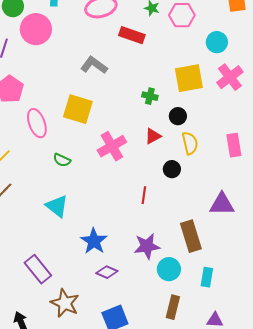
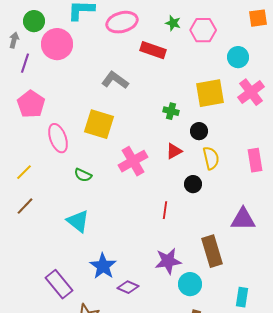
blue star: (94, 241) -> (103, 266), moved
cyan rectangle: (207, 277) -> (242, 297), moved

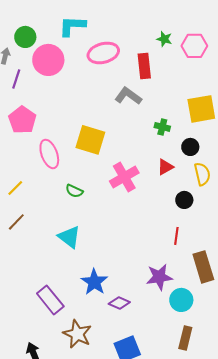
pink ellipse: (122, 22) -> (103, 53), moved
red rectangle: (153, 50) -> (144, 66), turned 65
gray L-shape: (115, 80) -> (128, 96), moved
red line: (165, 210) -> (176, 236), moved

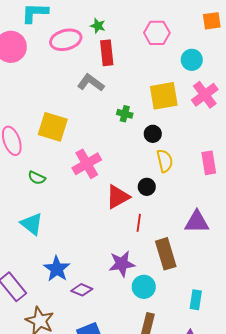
green star: (164, 39) -> (98, 26), moved
red triangle: (165, 167) -> (118, 197), moved, size x1.5

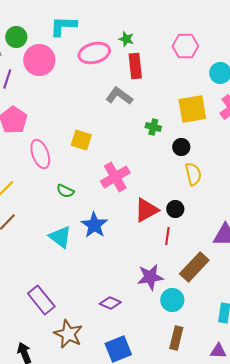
yellow square: (53, 127) -> (81, 140), size x0.7
black circle: (147, 187) -> (175, 209), moved
brown rectangle: (166, 254) -> (194, 267), turned 60
blue star: (57, 269) -> (94, 225), moved

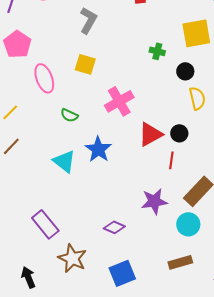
gray L-shape: (119, 96) -> (88, 20), moved, turned 84
cyan circle: (172, 300) -> (188, 224), moved
brown rectangle: (176, 338) -> (180, 262), turned 60

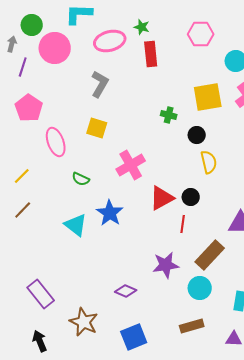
purple rectangle: (45, 224) -> (41, 294), moved

